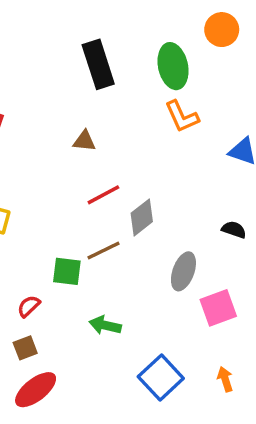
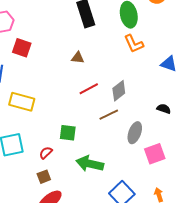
gray diamond: (142, 217) -> (119, 91), moved
brown line: (103, 250) -> (109, 115), moved
green arrow: (105, 325) -> (90, 164), size x1.5

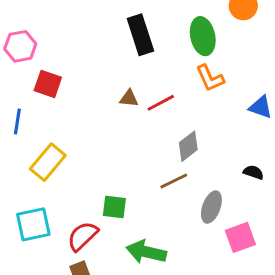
red line: (89, 89) -> (161, 103), moved
yellow rectangle: (22, 102) -> (48, 162), turned -65
red semicircle: (46, 153) -> (83, 236), size x1.6

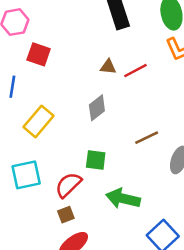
gray diamond: (188, 146) -> (97, 108), moved

